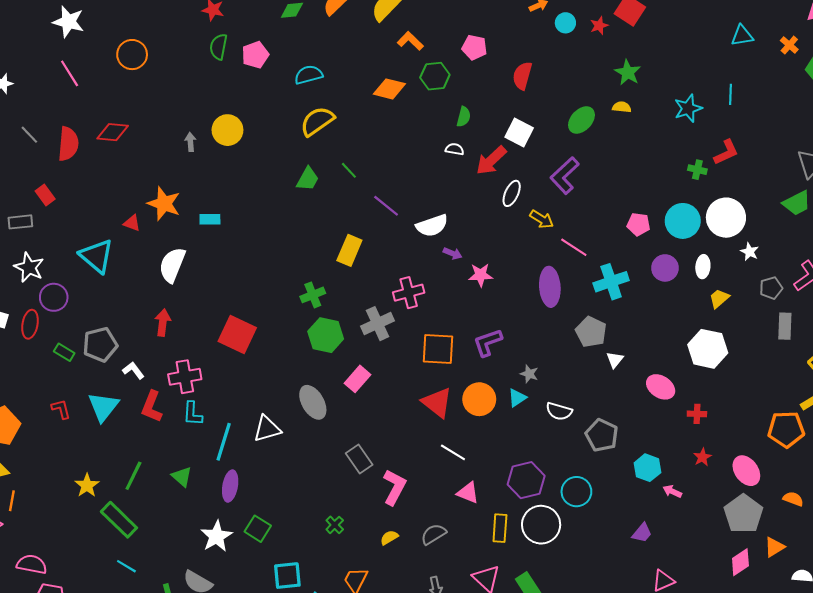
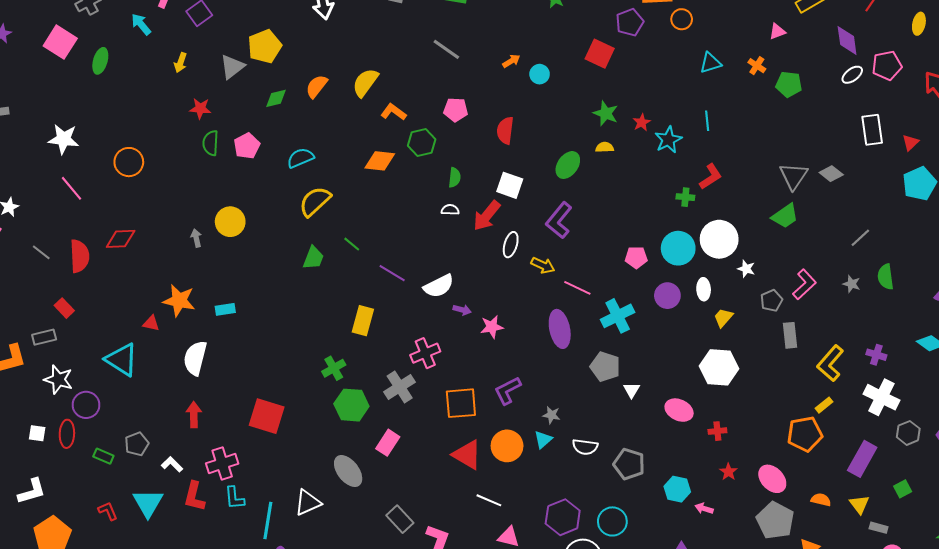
red star: (599, 26) -> (642, 122), moved
gray pentagon: (100, 345) -> (137, 444), size x0.7

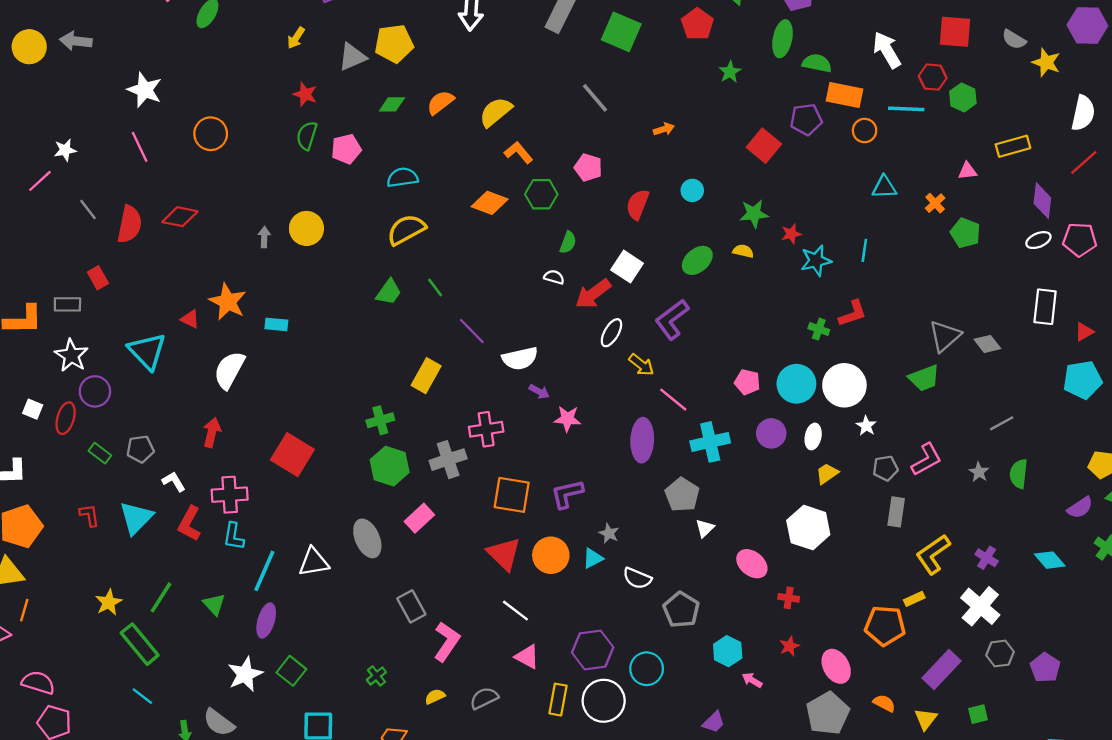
cyan circle: (540, 74) -> (692, 190), moved
green star: (606, 113) -> (754, 214), turned 30

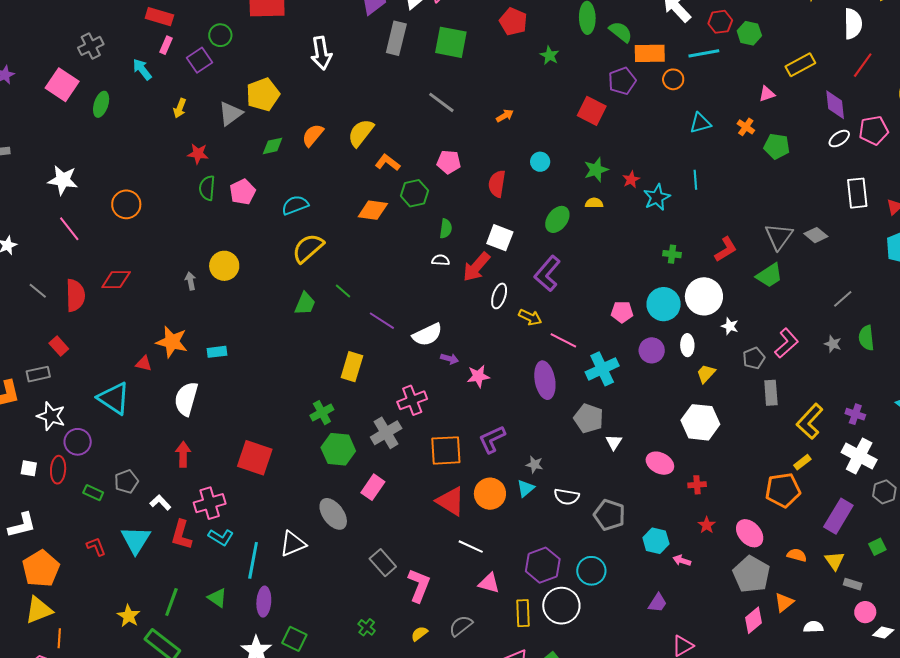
green semicircle: (817, 63) -> (621, 32), turned 40
red L-shape: (853, 313) -> (726, 249), moved
cyan L-shape: (234, 536) -> (221, 537), turned -55

